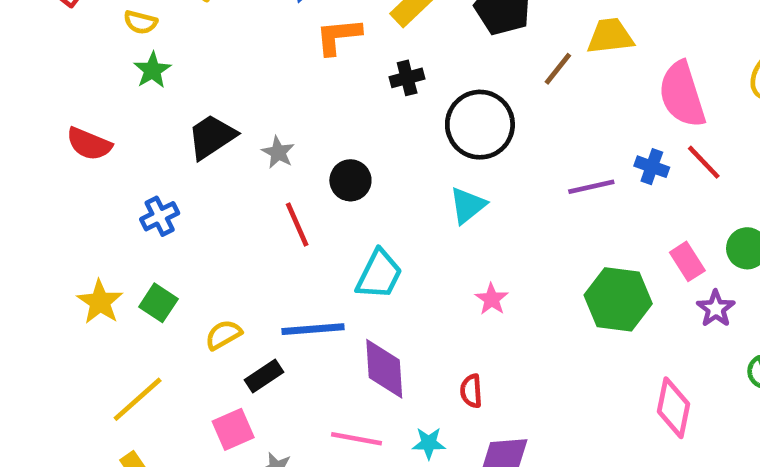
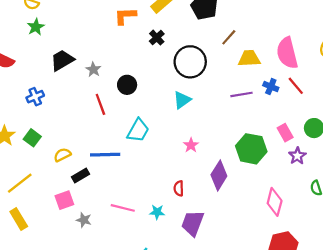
yellow trapezoid: (610, 36) -> (249, 58), moved
black cross: (407, 78) -> (157, 38), turned -32
purple diamond: (384, 369) -> (219, 175), moved, turned 32

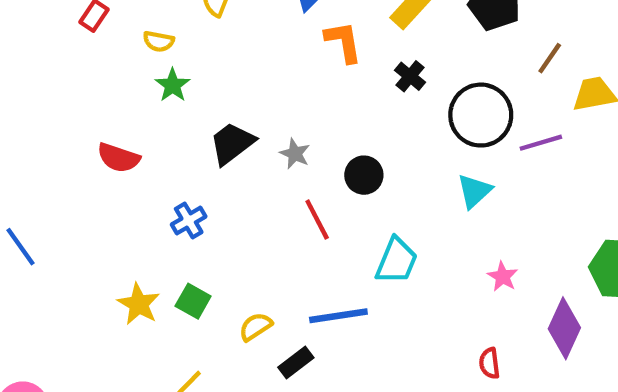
orange L-shape: (125, 16) -> (343, 42), turned 90
purple line: (241, 94) -> (541, 143), moved

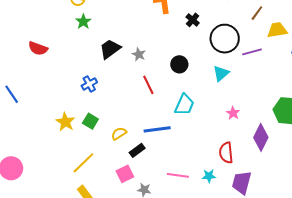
red semicircle: (119, 158) -> (38, 48), moved
black circle: (364, 175) -> (179, 64), moved
red semicircle: (489, 363) -> (226, 153), size x1.5

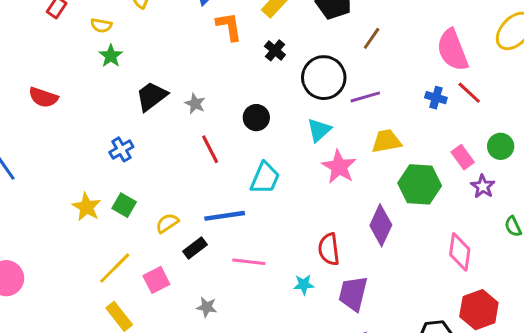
yellow trapezoid: (277, 30) -> (386, 141), moved
pink star: (233, 113) -> (339, 167), moved, size x1.6
pink square: (125, 174) -> (156, 280), moved
pink line: (178, 175) -> (249, 262), moved

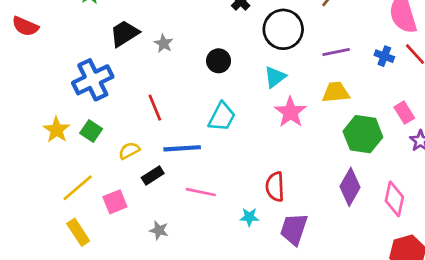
purple line: (365, 97) -> (336, 52), moved
blue cross: (121, 149) -> (93, 80), size x1.8
red line: (210, 149) -> (155, 108), moved
purple diamond: (381, 225) -> (350, 187), moved

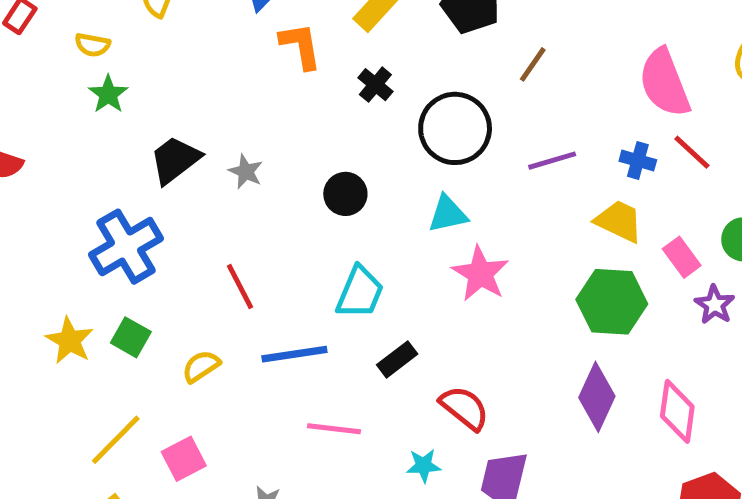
cyan triangle: (275, 77) -> (448, 214), turned 30
yellow trapezoid: (336, 92) -> (619, 221), moved, turned 36
black rectangle: (153, 176) -> (397, 359), moved
red semicircle: (275, 187) -> (464, 408), turned 136

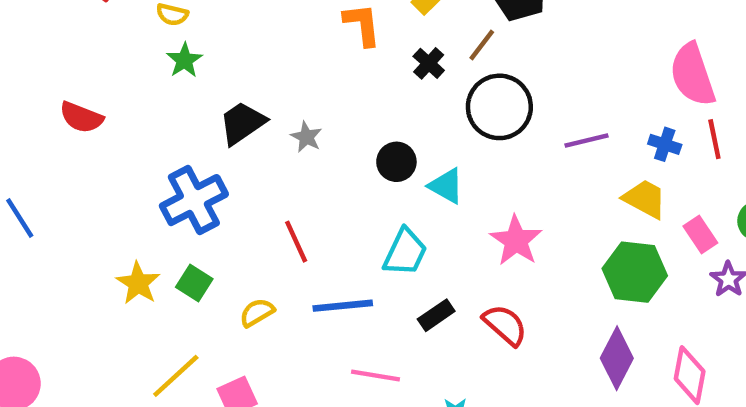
brown line: (533, 64) -> (482, 45), moved
red line: (692, 152) -> (714, 139), turned 33
cyan triangle: (448, 214) -> (446, 186), moved, turned 39
red semicircle: (464, 408) -> (505, 325), moved

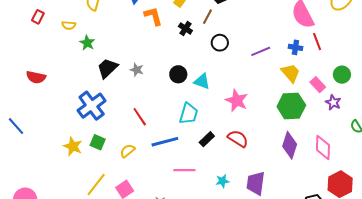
green star: (184, 60) -> (87, 43), moved
black circle: (499, 107) -> (220, 43), size x0.6
yellow trapezoid: (645, 199) -> (291, 73), turned 30

